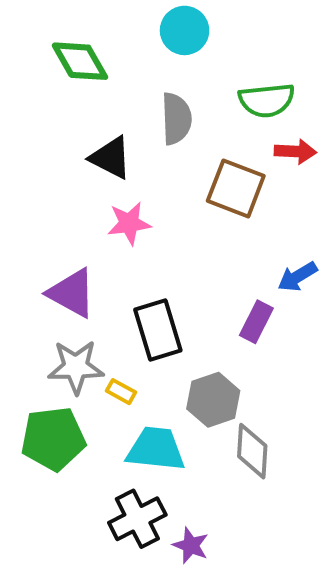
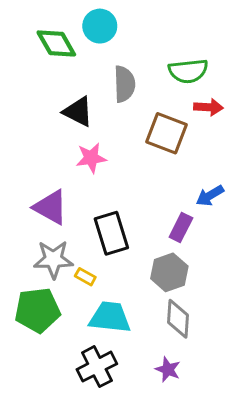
cyan circle: (185, 30) -> (100, 26), moved
gray hexagon: (213, 400) -> (169, 272), moved
purple star: (191, 545) -> (168, 369), moved

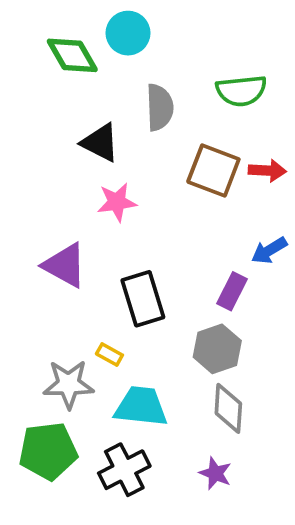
red arrow: (208, 107) -> (267, 171), moved
gray star: (53, 259) -> (69, 384), moved
green pentagon: (37, 310) -> (48, 451), moved

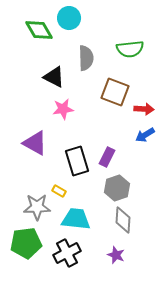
red arrow: (267, 171) -> (144, 109), moved
purple rectangle: (232, 291) -> (107, 157), moved

